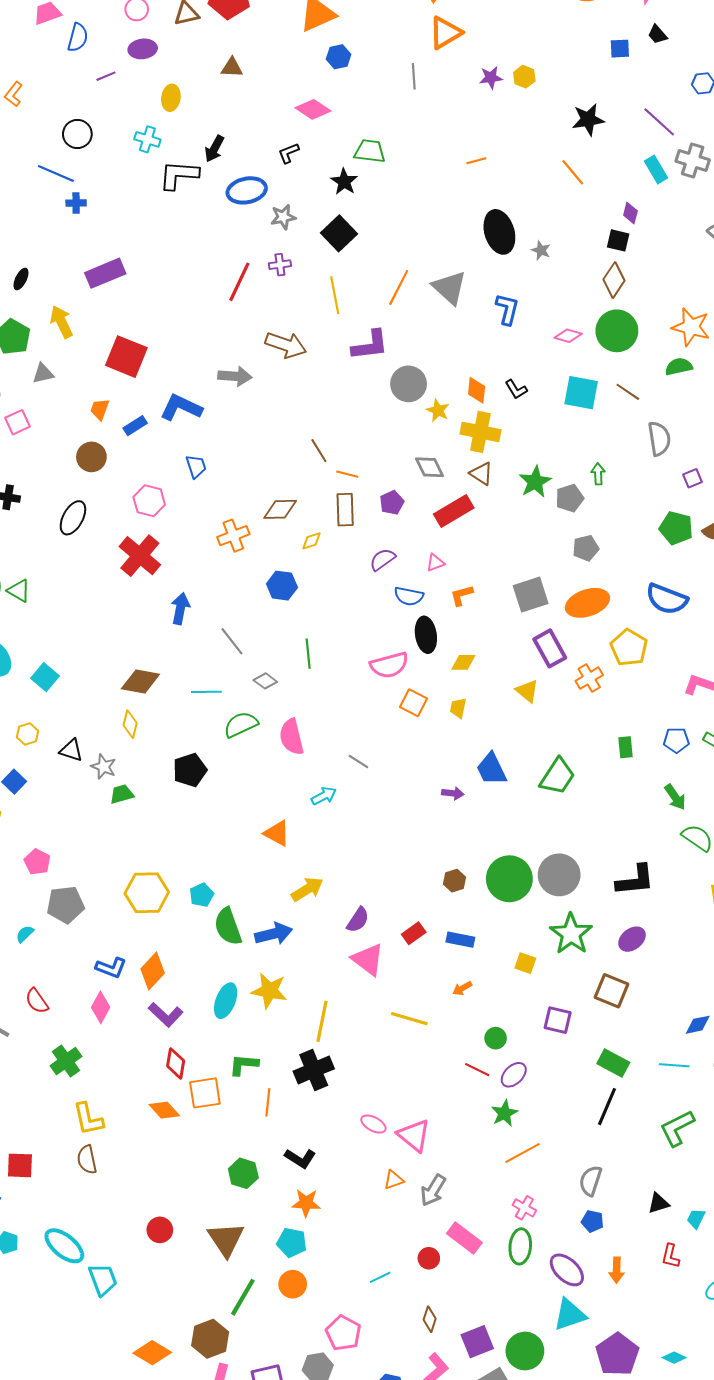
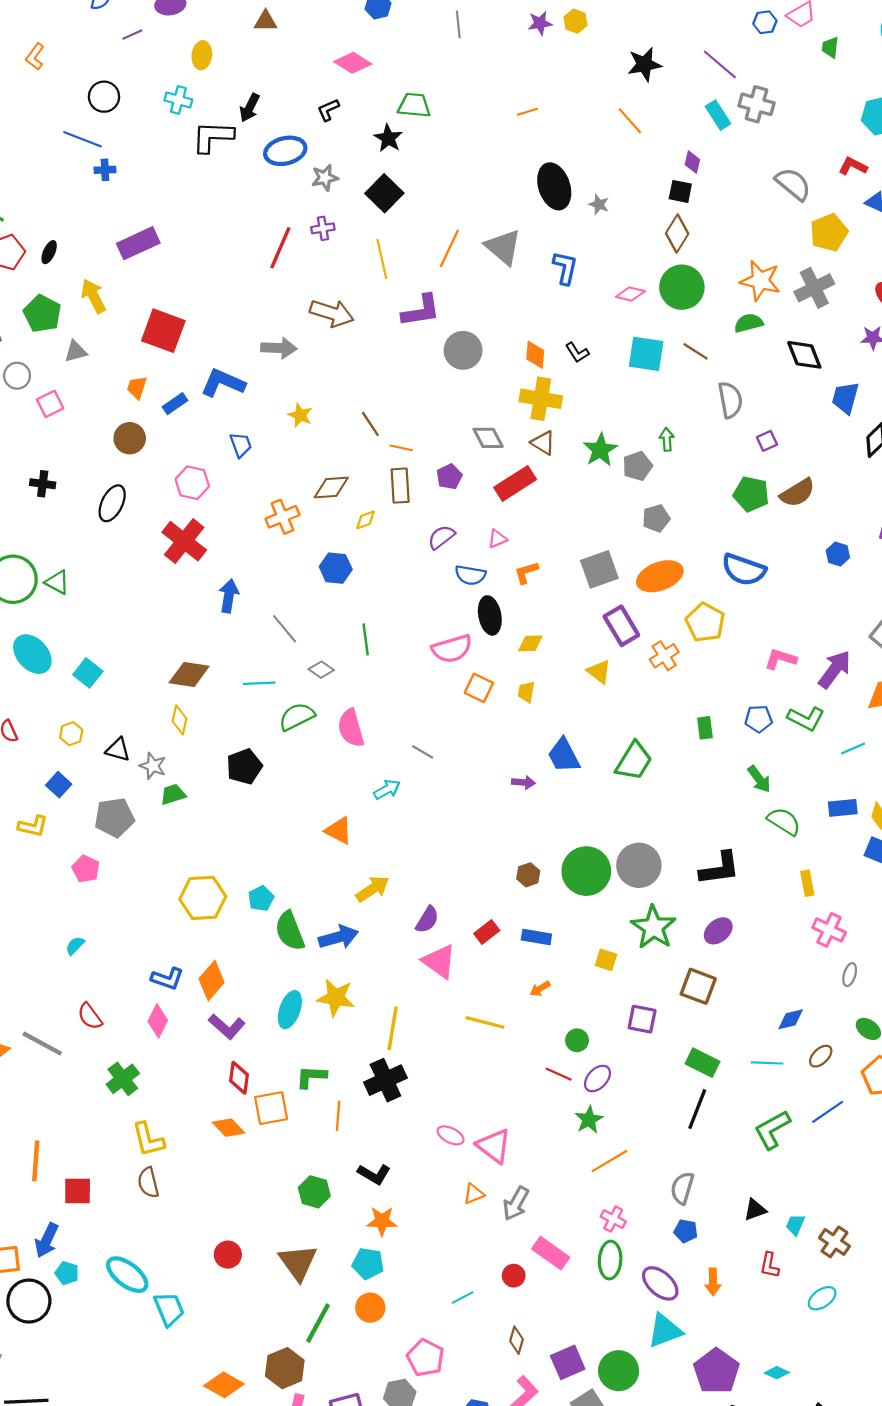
yellow star: (438, 410) -> (300, 415), moved
gray pentagon: (66, 905) -> (114, 818), moved

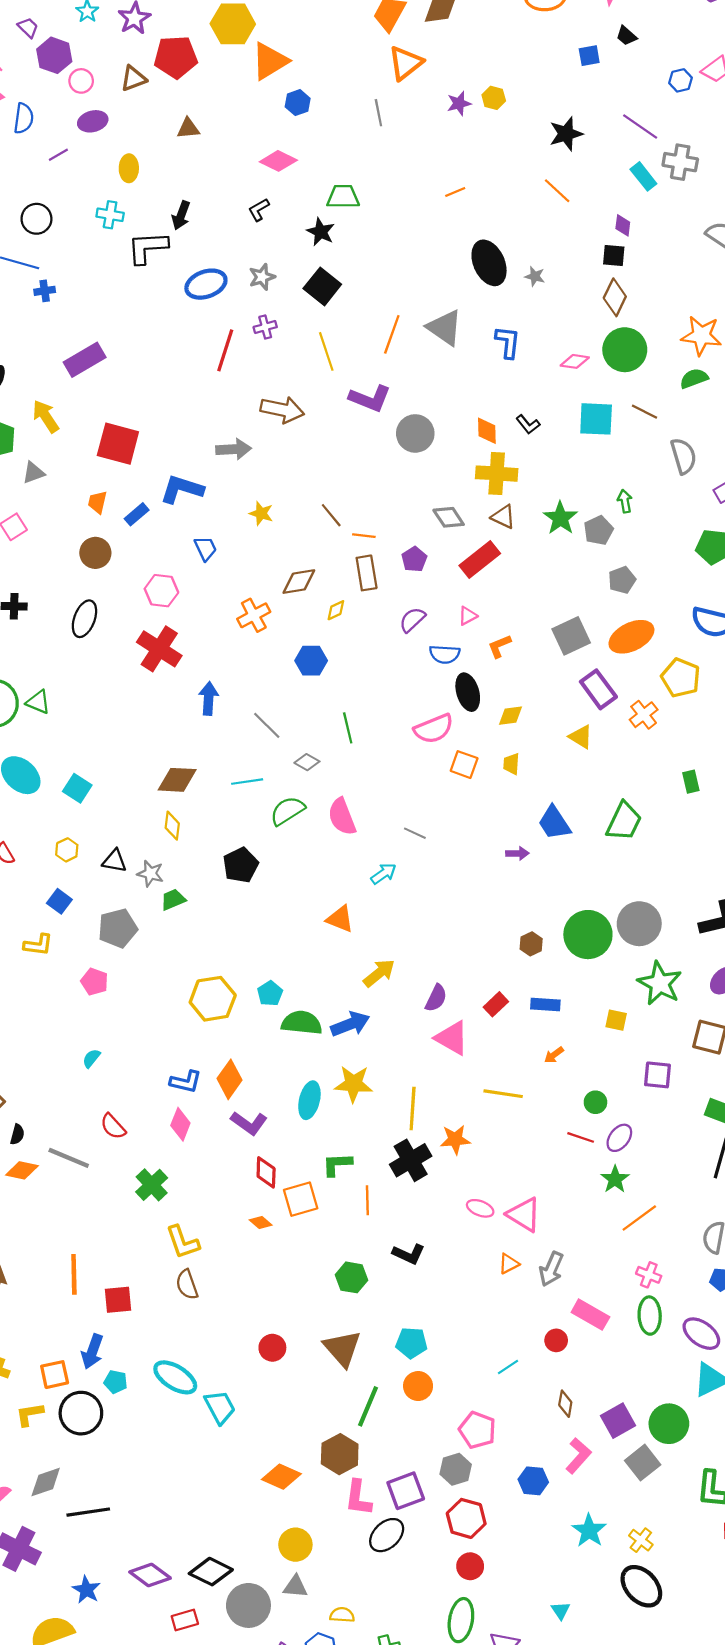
blue ellipse: (285, 151) -> (206, 284), moved
purple L-shape: (421, 311) -> (370, 398), turned 36
green semicircle: (290, 931) -> (302, 1023), turned 123
orange diamond: (229, 1128) -> (261, 1222), size x0.7
orange star: (382, 1221) -> (455, 1140), moved

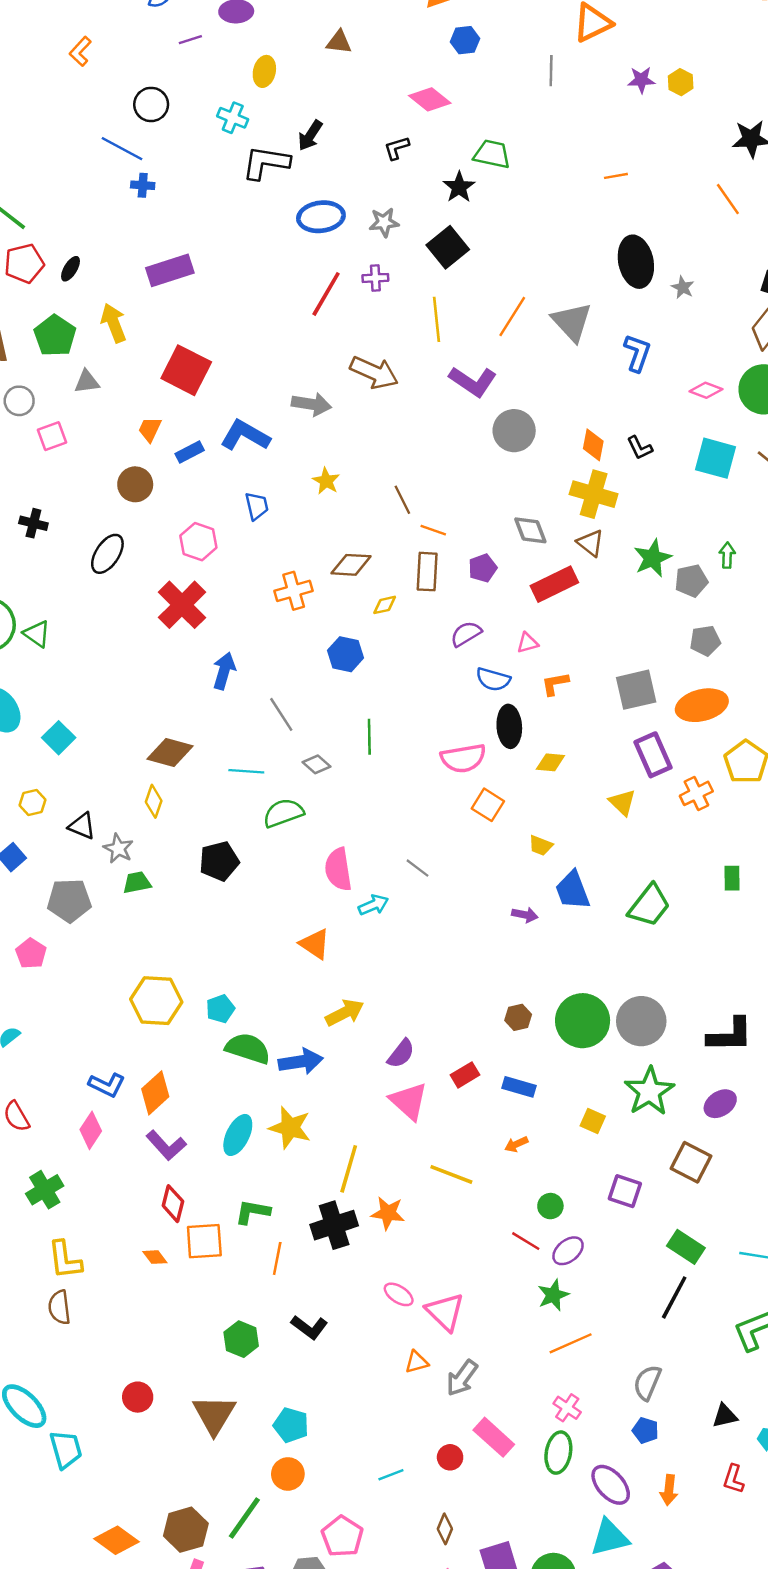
yellow trapezoid: (511, 764) -> (541, 845), moved, turned -85
pink semicircle: (342, 817) -> (338, 869), moved
green line: (368, 1406) -> (244, 1518), moved

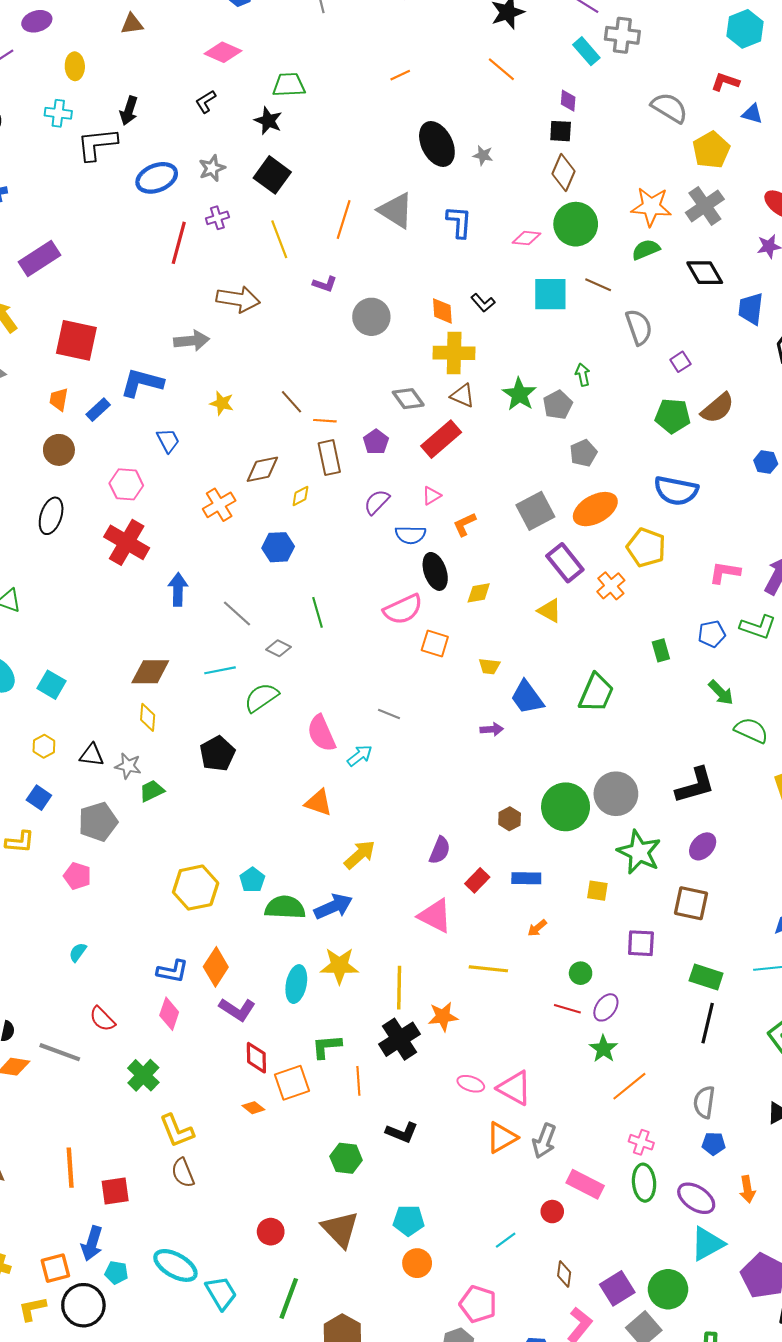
purple L-shape: (473, 381) -> (325, 284), size x0.6
purple semicircle: (401, 1054) -> (440, 850), moved
orange triangle: (417, 1362) -> (502, 1138), size x1.5
green line: (244, 1518) -> (289, 1298), moved

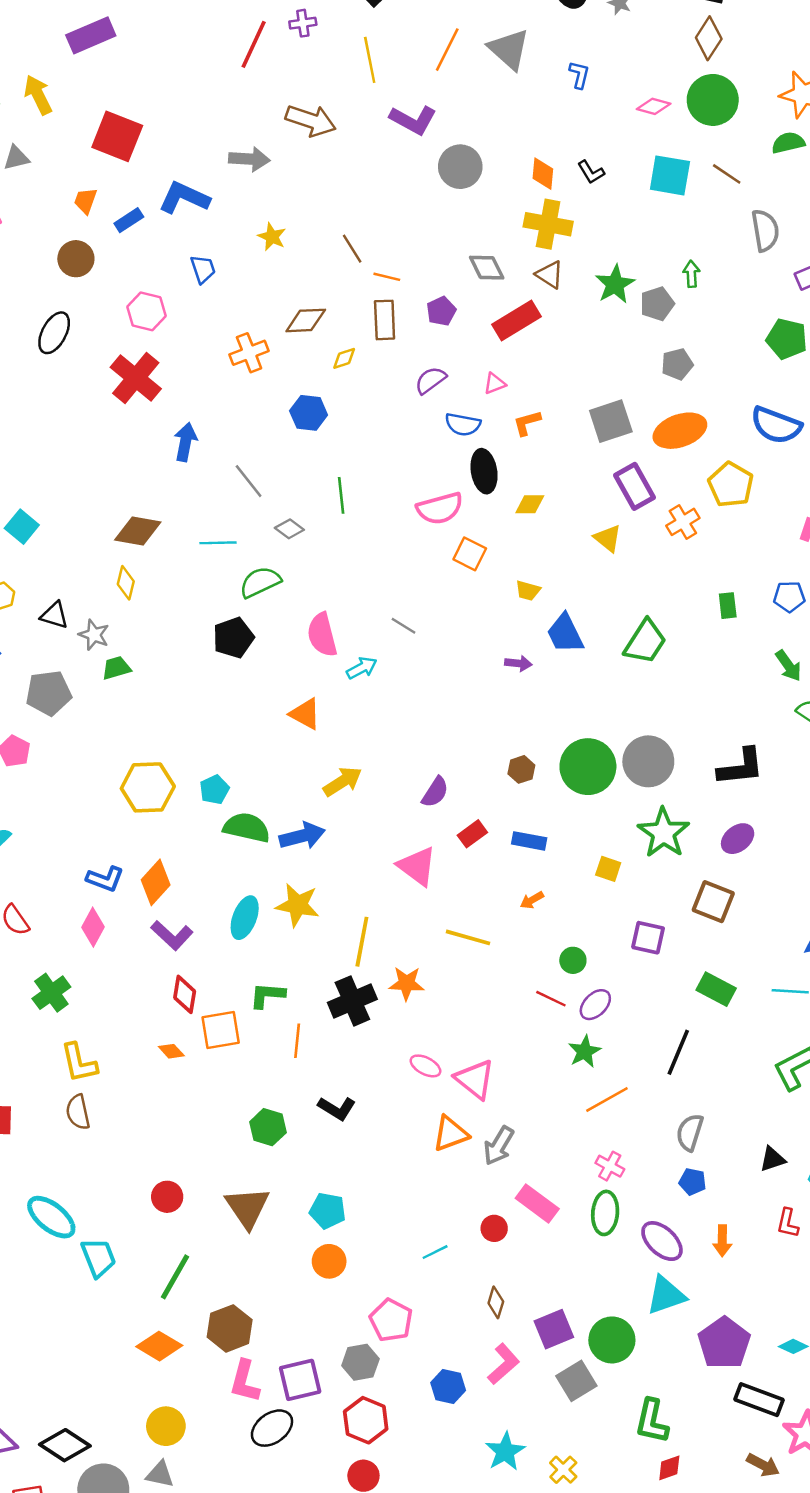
blue L-shape: (459, 222) -> (579, 75), size x0.7
purple L-shape: (325, 284) -> (413, 120), size x1.6
black pentagon: (217, 754) -> (233, 638), moved
black line: (708, 1023) -> (678, 1052), moved

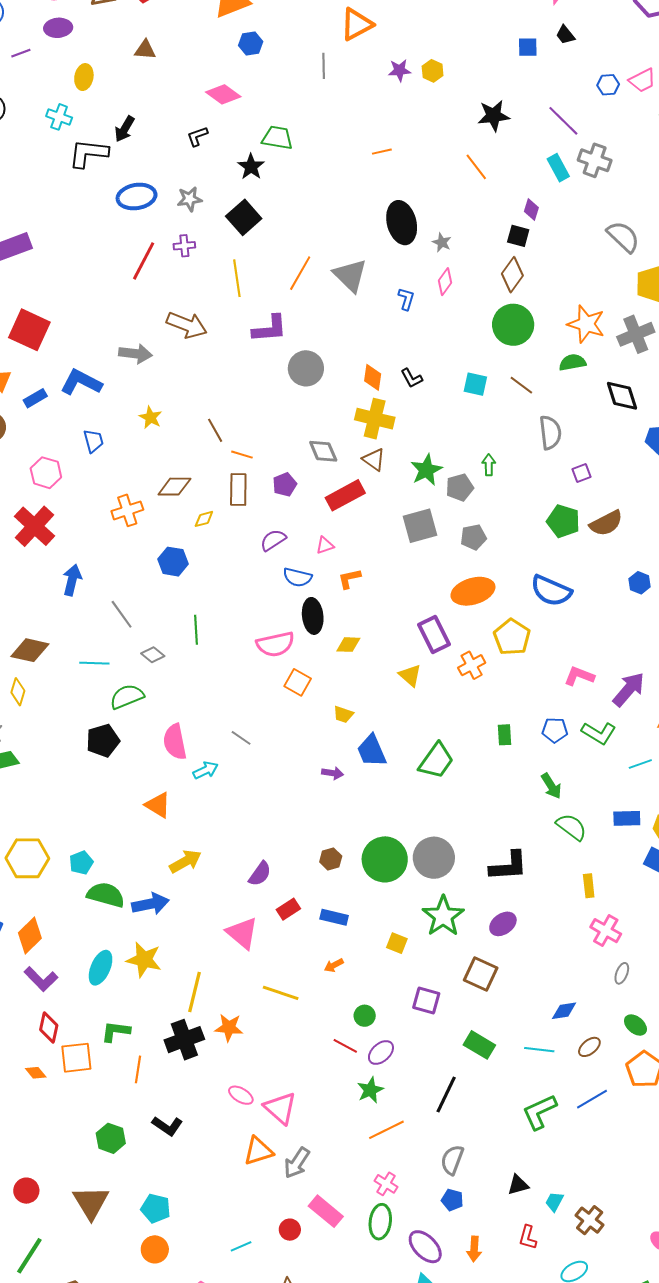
pink diamond: (654, 106) -> (445, 282), moved, turned -72
purple L-shape: (413, 120) -> (270, 329), turned -36
cyan square: (670, 175) -> (475, 384), size x0.7
gray square: (611, 421) -> (420, 526), moved

